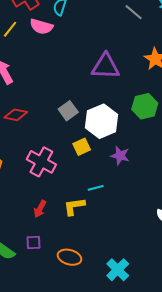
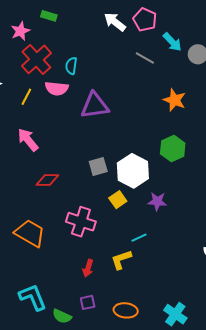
purple triangle: (106, 66) -> (95, 106), moved
gray square: (68, 111) -> (98, 167), turned 30

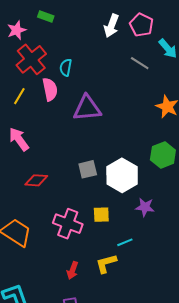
white arrow: (115, 22) -> (111, 26), turned -110
pink semicircle: (57, 88) -> (50, 89), turned -110
yellow square: (118, 200) -> (101, 215), moved, turned 30

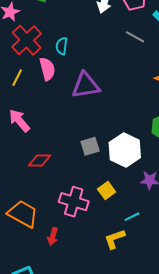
yellow square: (101, 215) -> (107, 191), turned -30
red arrow: (72, 270) -> (53, 236), moved

